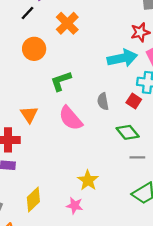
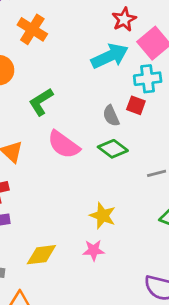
gray semicircle: (103, 101) -> (111, 116), moved
green diamond: (128, 132) -> (113, 149), moved
yellow diamond: (33, 200) -> (41, 255), turned 50

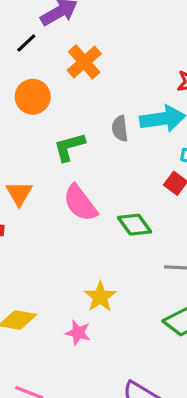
gray semicircle: (111, 116) -> (120, 128), moved

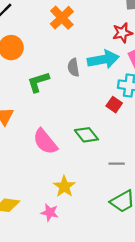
orange cross: (84, 62) -> (62, 18), moved
pink semicircle: (80, 203) -> (45, 142), moved

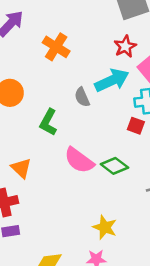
green L-shape: (38, 82) -> (48, 122), turned -30
pink semicircle: (45, 142) -> (79, 160), moved

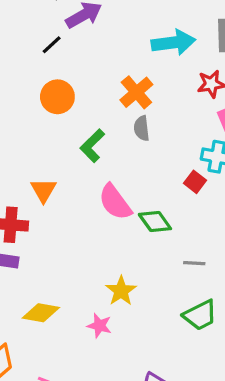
orange cross: (56, 47) -> (136, 92), moved
cyan arrow: (112, 80) -> (173, 43), moved

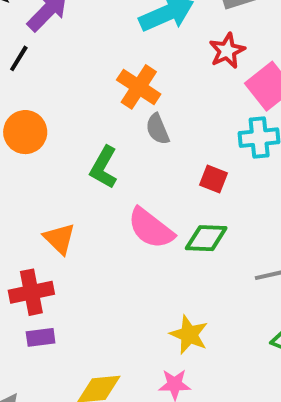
orange circle: (57, 97) -> (25, 132), moved
red square: (195, 182) -> (214, 179), moved
green diamond: (155, 221) -> (206, 238), turned -36

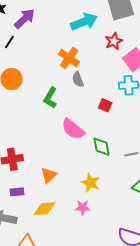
green diamond: (206, 238) -> (102, 147), moved, turned 75
orange triangle: (59, 239) -> (49, 175), moved, turned 30
purple rectangle: (41, 337) -> (17, 192), moved

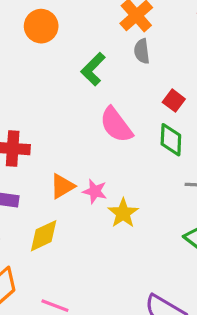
green diamond: (102, 147) -> (171, 140), moved
pink star: (83, 207) -> (95, 191), moved
yellow diamond: (45, 209) -> (44, 236), turned -35

